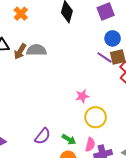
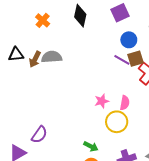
orange cross: (21, 14) -> (43, 20), moved
purple semicircle: (43, 136) -> (39, 135), moved
pink semicircle: (90, 145) -> (125, 103), moved

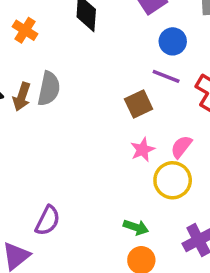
gray semicircle: (52, 57) -> (49, 89), turned 114
brown square: (135, 59) -> (139, 104), moved
pink semicircle: (125, 103) -> (181, 147), turned -144

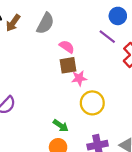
gray semicircle: (49, 89) -> (45, 23), moved
brown square: (139, 104) -> (68, 65), moved
pink semicircle: (181, 147) -> (67, 47), moved, turned 70

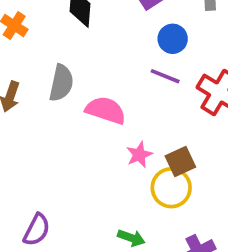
pink semicircle: (67, 47) -> (106, 110), size x1.5
brown square: (68, 65) -> (180, 161), moved

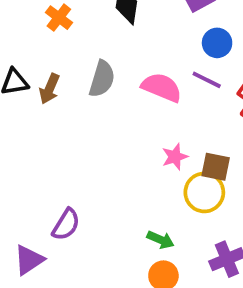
pink semicircle: (106, 110) -> (162, 87), moved
brown square: (180, 161) -> (216, 167), turned 32

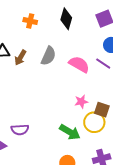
orange cross: (59, 18) -> (30, 21), turned -32
purple semicircle: (66, 224) -> (20, 130), turned 48
green arrow: (161, 240) -> (70, 132), moved, size x1.5

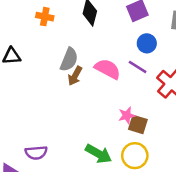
brown arrow: (20, 58) -> (75, 76), moved
pink star: (81, 102) -> (127, 115), moved
yellow circle: (94, 122) -> (135, 156), moved

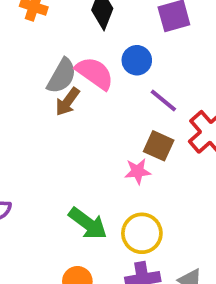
blue circle: (147, 43) -> (137, 60), moved
pink semicircle: (108, 69) -> (95, 73), moved
brown square: (138, 124) -> (159, 146), moved

